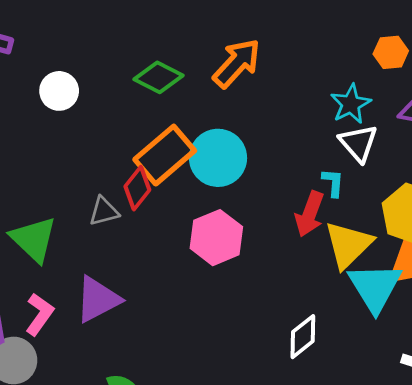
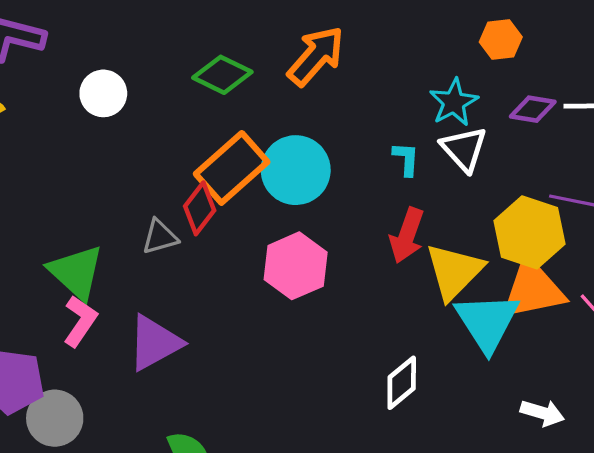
cyan L-shape: (333, 183) -> (406, 159), moved
pink L-shape: (39, 314) -> (80, 321), moved

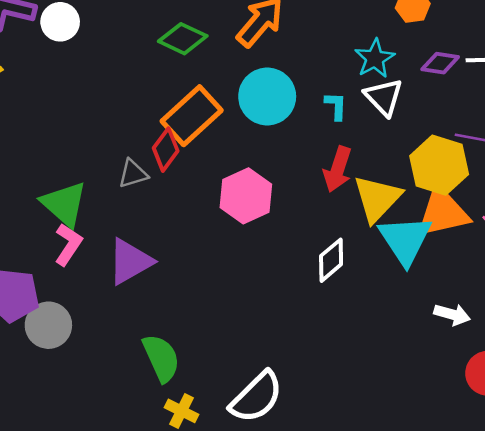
white circle: (103, 93) -> (60, 22), moved
cyan circle: (296, 170) -> (267, 96), moved
white diamond: (402, 383) -> (331, 260), moved

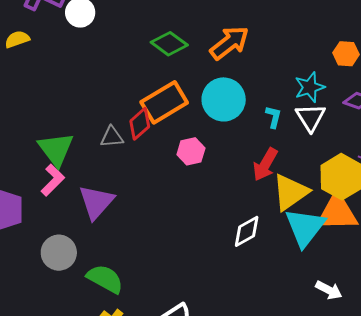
pink hexagon: (246, 196) -> (191, 151), moved, size x0.7
purple triangle: (130, 261) -> (96, 202), turned -30
gray circle: (48, 325) -> (59, 253), moved
green semicircle: (161, 358) -> (105, 279), turned -48

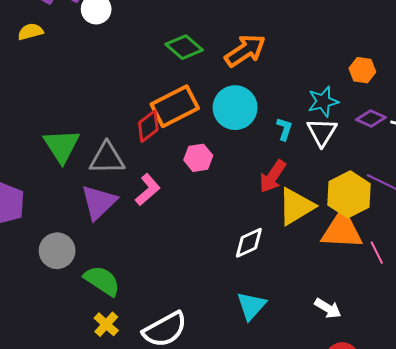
gray triangle: (112, 137) -> (107, 158), moved, size x1.5
pink L-shape: (53, 180) -> (148, 190), moved
cyan triangle: (305, 227) -> (251, 306), moved, size x0.7

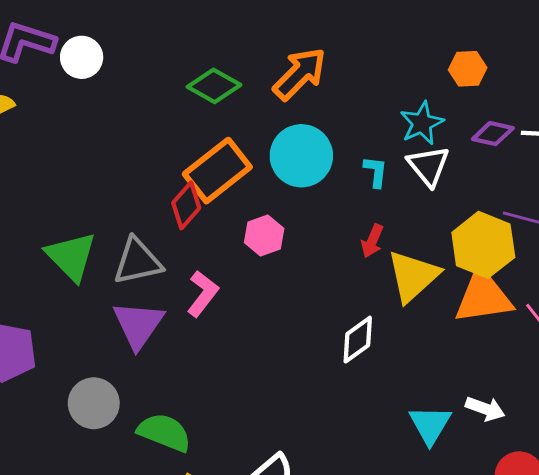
red arrow: (273, 176) -> (372, 241), size x0.7
cyan triangle: (251, 306) -> (430, 425), moved

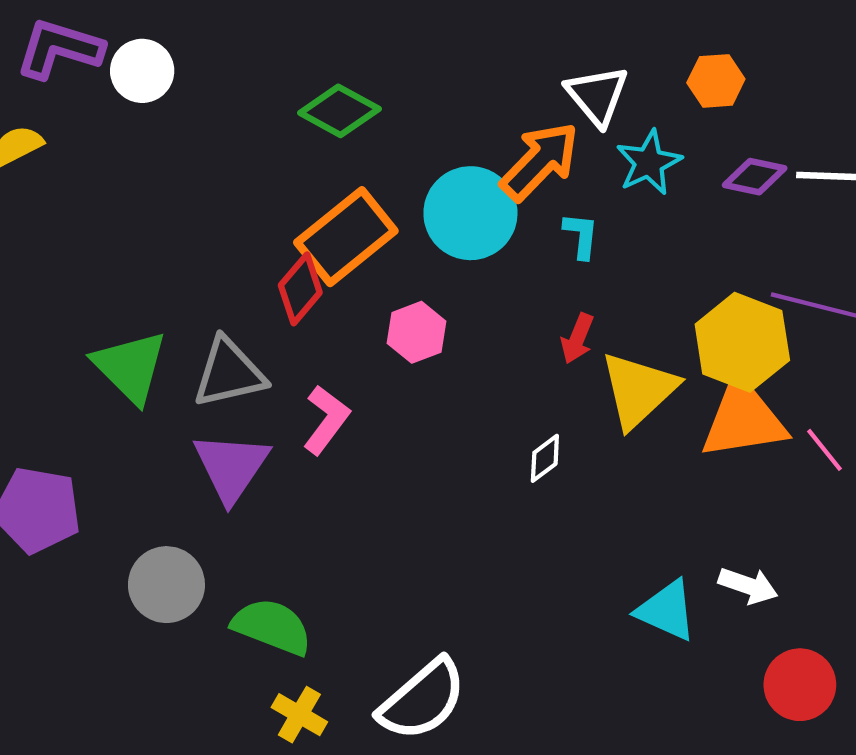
orange arrow: (300, 74) -> (540, 161), moved
white triangle: (429, 166) -> (597, 95), moved
white diamond: (358, 340) -> (545, 458), moved, size x0.7
cyan triangle: (430, 425) -> (667, 610), turned -36

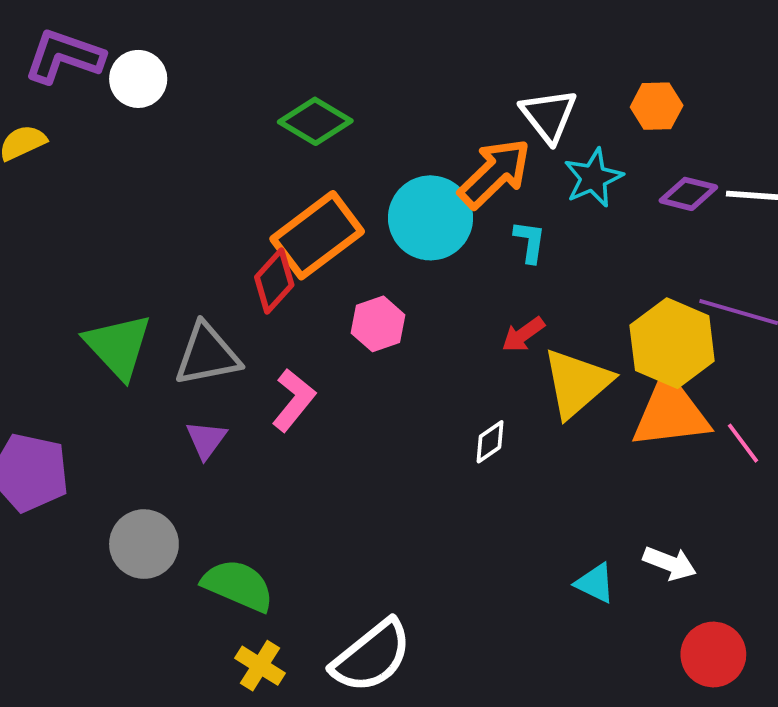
red arrow: (577, 338) -> (523, 335), turned 30
purple triangle: (231, 467) -> (206, 440), size x0.6
cyan triangle: (667, 610) -> (595, 583), size x0.7

